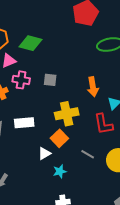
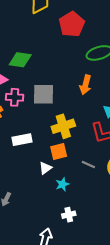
gray square: (50, 80) -> (43, 94), size x1.6
orange arrow: (93, 87) -> (85, 85), moved, turned 30
orange square: (59, 138) -> (59, 151), turned 36

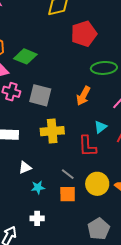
orange square: (59, 151) -> (68, 194), moved

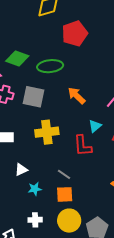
green ellipse: (104, 68) -> (50, 66), moved
orange arrow: (83, 96) -> (77, 96), turned 108
yellow circle: (97, 184) -> (69, 221), moved

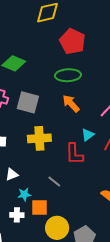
red pentagon: (75, 34) -> (72, 41), turned -30
green ellipse: (50, 66) -> (68, 75), moved
orange square: (65, 194) -> (39, 208), moved
white cross: (35, 220) -> (17, 215), moved

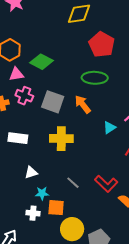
orange arrow: (71, 104) -> (83, 104), moved
cyan triangle: (88, 135) -> (109, 128), moved
red L-shape: (74, 154) -> (106, 184), moved, turned -50

